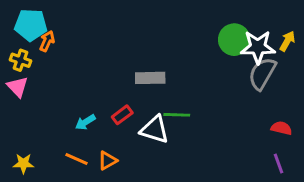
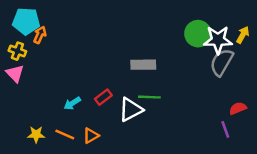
gray rectangle: (150, 78) -> (143, 65), moved
red semicircle: (281, 128) -> (238, 108), turned -35
white triangle: (155, 130) -> (131, 110), turned -45
yellow star: (23, 163) -> (36, 134), moved
purple line: (278, 163) -> (225, 129), moved

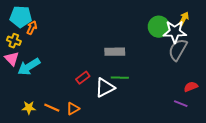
yellow arrow: (243, 35) -> (184, 19), moved
cyan arrow: (72, 103) -> (29, 67), moved, size x1.6
purple line: (225, 129) -> (181, 104), turned -48

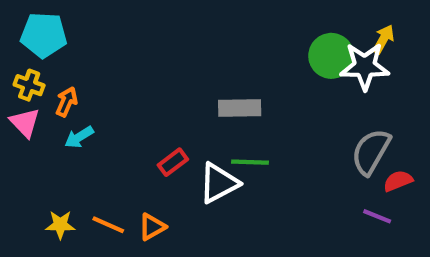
orange arrow: (32, 28) -> (67, 102), moved
gray semicircle: (178, 50) -> (371, 152), moved
cyan arrow: (29, 67) -> (79, 137), moved, size x0.6

